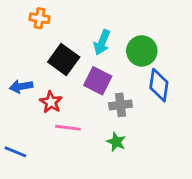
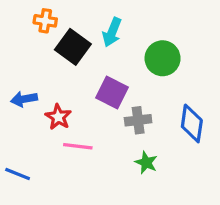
cyan arrow: (102, 42) -> (112, 32), moved
black square: (64, 59) -> (73, 47), moved
blue diamond: (159, 85) -> (192, 123), moved
green star: (116, 142) -> (146, 163), moved

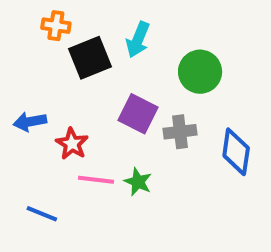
black square: (73, 47) -> (90, 58), turned 32
gray cross: (138, 120) -> (180, 132), moved
green star: (146, 163) -> (138, 182), moved
blue line: (18, 174) -> (42, 214), moved

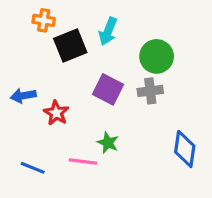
gray cross: (180, 132) -> (150, 91), moved
blue diamond: (236, 152) -> (185, 149), moved
pink line: (96, 180) -> (83, 162), moved

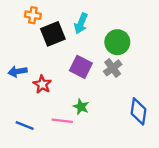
gray cross: (150, 91) -> (113, 68), turned -30

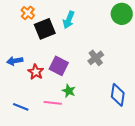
orange cross: (33, 15) -> (28, 13), turned 32
green circle: (117, 42) -> (122, 14), moved
purple square: (81, 67) -> (59, 66), moved

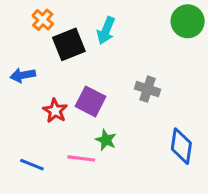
gray cross: (96, 58) -> (148, 89), turned -35
blue arrow: (15, 61) -> (23, 75), moved

